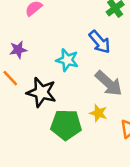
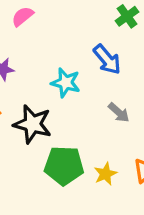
gray arrow: (109, 83) -> (119, 112), size x0.6
yellow star: (98, 113) -> (105, 174), moved, turned 30

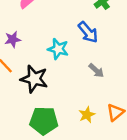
green pentagon: (64, 166) -> (44, 121), moved

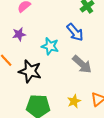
purple star: (13, 39) -> (19, 34), moved
gray arrow: (96, 70) -> (82, 64), size x1.5

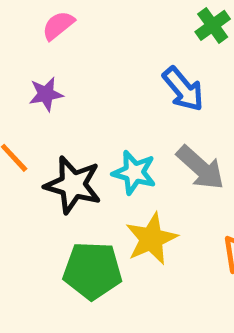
cyan star: (50, 46) -> (134, 173), moved
yellow star: (74, 101) -> (151, 239), moved, size x1.5

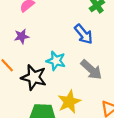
cyan star: (134, 173) -> (56, 61), moved

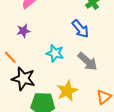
black star: (34, 77) -> (23, 79), moved

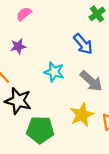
yellow star: (67, 91) -> (82, 115), moved

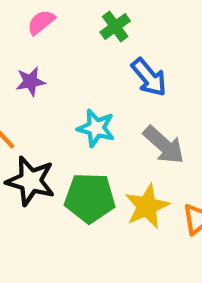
green cross: (97, 14) -> (115, 27), moved
green pentagon: (40, 130) -> (90, 198), moved

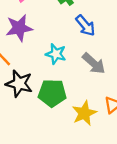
purple star: (31, 82) -> (19, 28), size x1.6
yellow star: (147, 206) -> (84, 113), moved

